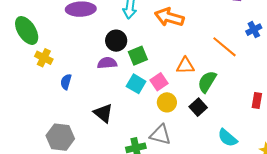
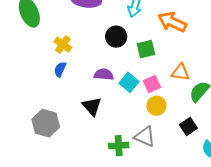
green square: (138, 56) -> (146, 49), moved
yellow cross: (44, 58) -> (63, 45), moved
purple semicircle: (107, 63) -> (104, 74), moved
black square: (198, 107) -> (188, 126), moved

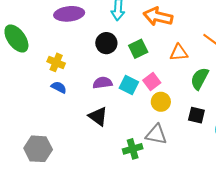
blue semicircle: (60, 69) -> (59, 87), turned 105
orange triangle: (180, 72) -> (179, 53), moved
gray hexagon: (46, 123) -> (38, 149), moved
black square: (188, 126) -> (196, 115), turned -30

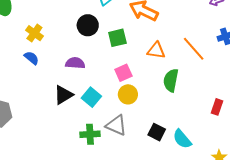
green semicircle: (200, 79) -> (171, 80), turned -30
cyan square: (129, 85) -> (91, 97), moved
black square: (196, 115) -> (157, 132), moved
black triangle: (98, 116) -> (63, 95), turned 40

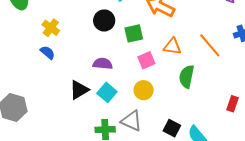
purple semicircle: (75, 63) -> (103, 64), moved
pink square: (123, 73) -> (146, 60), moved

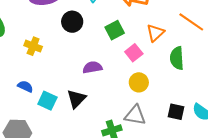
black circle: (104, 20) -> (72, 22), moved
orange triangle: (172, 46) -> (155, 33), turned -36
blue semicircle: (48, 52) -> (25, 86), moved
cyan square: (107, 92) -> (47, 101), moved

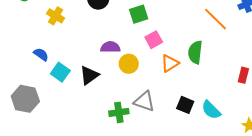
orange triangle: (155, 33) -> (170, 63), moved
yellow circle: (139, 82) -> (129, 64), moved

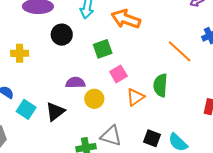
yellow cross: (56, 16) -> (20, 53), turned -30

